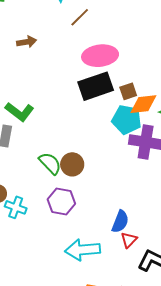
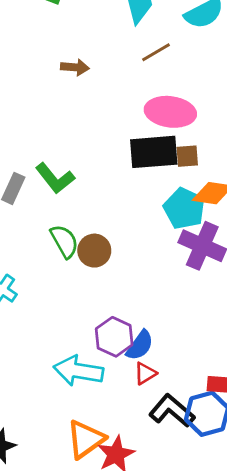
brown square: (128, 91) -> (187, 156), moved
green L-shape: (20, 112) -> (55, 178), moved
purple hexagon: (61, 201) -> (114, 337), moved

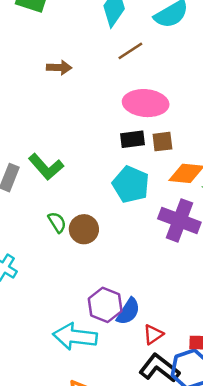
black rectangle: (154, 152) -> (132, 139), size x0.6
cyan pentagon: (184, 208) -> (131, 184), moved
green semicircle: (64, 241) -> (57, 222), size x0.7
red triangle: (145, 373) -> (153, 335), moved

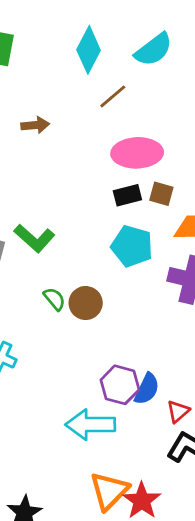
brown square: (162, 142) -> (161, 194), turned 30

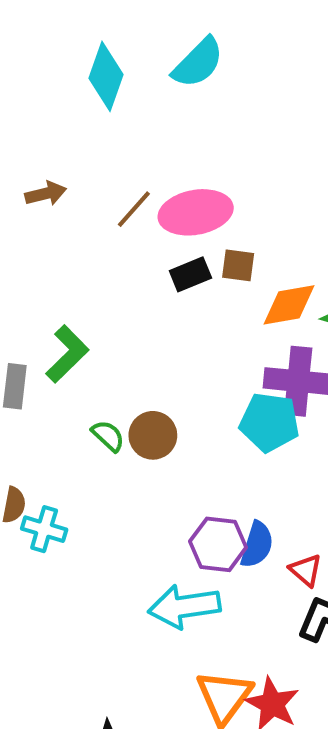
brown line: (113, 96) -> (134, 209), moved
green L-shape: (34, 238) -> (67, 354), turned -78
cyan pentagon: (132, 246) -> (269, 422), moved
red triangle: (178, 411) -> (306, 570), turned -30

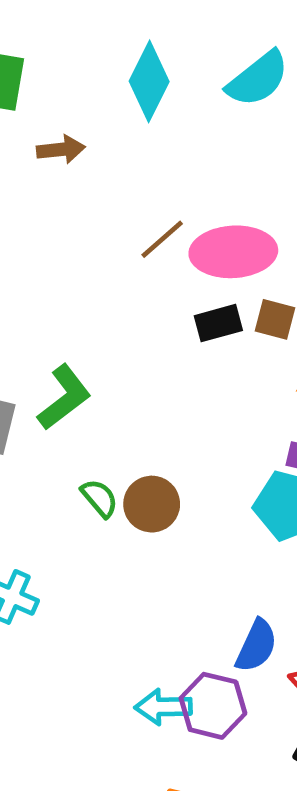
brown arrow: (46, 194) -> (61, 149), moved
purple hexagon: (218, 544) -> (213, 706), moved
cyan arrow: (184, 607) -> (163, 707), size x0.7

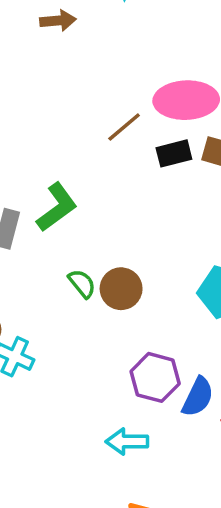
brown line: (162, 239) -> (124, 127), moved
purple hexagon: (213, 706) -> (155, 377), moved

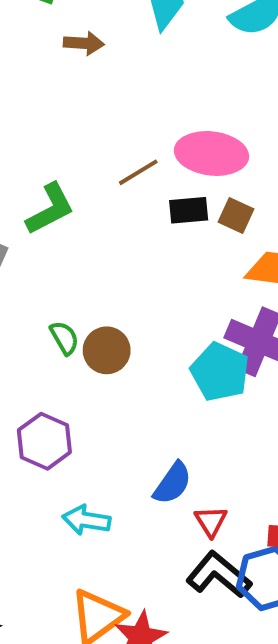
green L-shape: (57, 207) -> (50, 209), moved
purple hexagon: (155, 377) -> (44, 441), moved

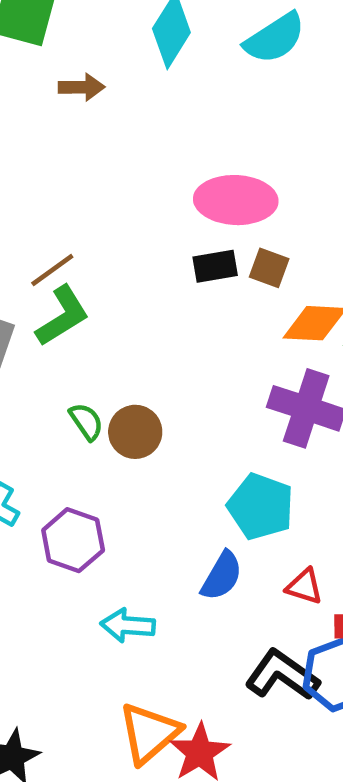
brown line: (138, 172) -> (52, 270), moved
green L-shape: (50, 209) -> (62, 316), moved
cyan pentagon: (220, 372) -> (261, 507), moved
red triangle: (211, 521) -> (304, 586), moved, turned -36

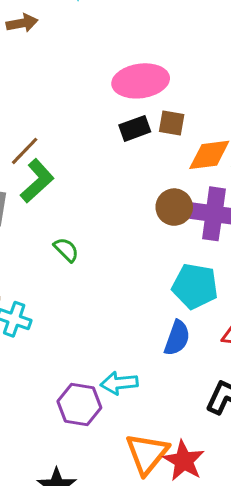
brown circle: (135, 432) -> (174, 207), moved
purple hexagon: (73, 540) -> (79, 405), moved

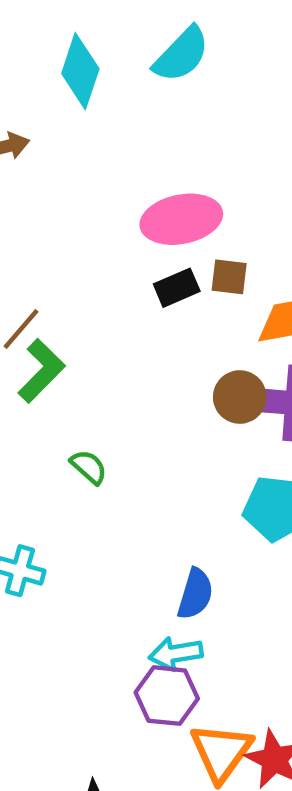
blue semicircle: (177, 338) -> (195, 594), moved
purple hexagon: (79, 405) -> (167, 696), moved

